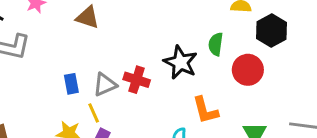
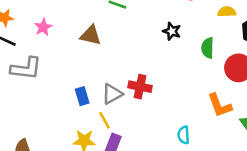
black star: (181, 62) -> (172, 31), moved, size x0.6
orange L-shape: (205, 110) -> (220, 105), moved

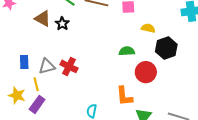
black star: (172, 31) -> (62, 24), moved
green semicircle: (208, 48) -> (127, 51), turned 70

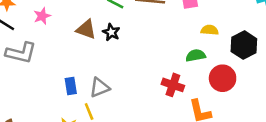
yellow semicircle: (148, 28) -> (210, 30), moved
red cross: (69, 66) -> (173, 85), moved

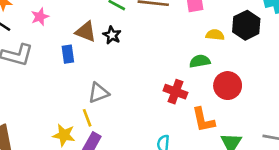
black hexagon: (244, 45) -> (246, 25), moved
blue rectangle: (71, 86) -> (68, 54), moved

